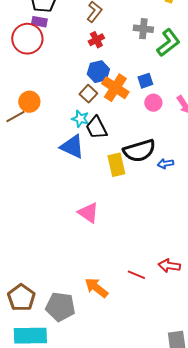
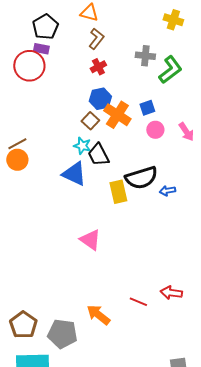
orange circle: (29, 102) -> (17, 160), moved

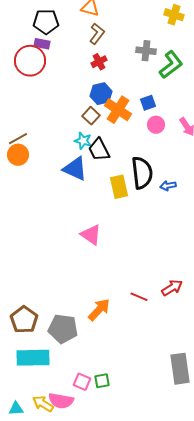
black pentagon: (45, 27) -> (46, 22), turned 30
black semicircle: (141, 178) -> (142, 173), turned -80
red arrow: (171, 293) -> (172, 288), turned 140
orange arrow: (98, 315) -> (99, 310), turned 95

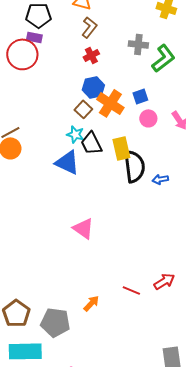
yellow rectangle: (119, 187) -> (121, 148), moved
orange arrow: (99, 310) -> (91, 303), size x0.7

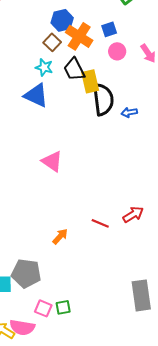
black trapezoid: (91, 143) -> (74, 69), moved
gray pentagon: (55, 322) -> (26, 273), moved

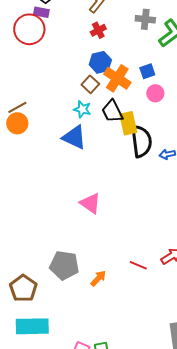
gray pentagon: (26, 273) -> (64, 265), moved

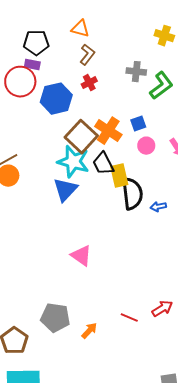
blue hexagon: (100, 62) -> (56, 99), moved, size x1.4
brown square: (90, 84) -> (81, 137), size x1.8
cyan star: (82, 109) -> (73, 162), size x1.8
blue triangle: (74, 137) -> (65, 190), turned 48

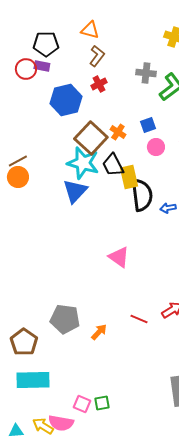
red circle: (20, 82) -> (26, 69), moved, size x0.7
orange cross: (108, 131) -> (118, 132), size x0.6
pink triangle: (81, 256) -> (119, 257), moved

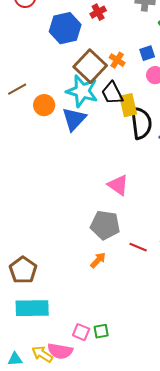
orange circle: (18, 177) -> (44, 105), moved
gray pentagon: (65, 319) -> (105, 225), moved

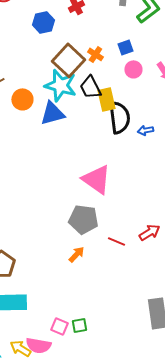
blue hexagon: (65, 28) -> (43, 22), size x0.7
blue triangle: (74, 119) -> (52, 113), turned 32
pink triangle: (118, 185) -> (96, 179), size x1.4

